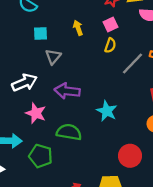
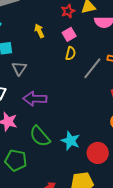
yellow arrow: (78, 28) -> (39, 31), moved
cyan star: (107, 111) -> (71, 141), moved
green semicircle: (69, 132) -> (40, 136), turned -135

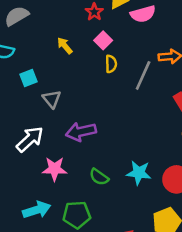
green semicircle: (40, 136) -> (99, 177), size x0.7

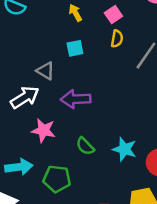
cyan square: (29, 78) -> (75, 48), moved
gray triangle: (52, 99) -> (45, 71), moved, turned -30

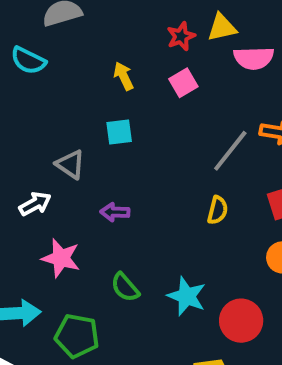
yellow semicircle: (117, 39) -> (218, 210), moved
white arrow: (25, 97) -> (35, 204), size x0.7
purple arrow: (76, 99) -> (115, 212), size x0.6

